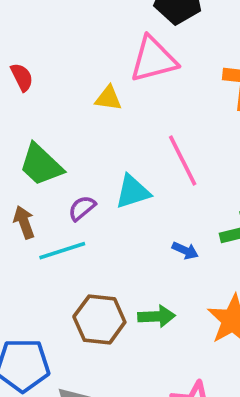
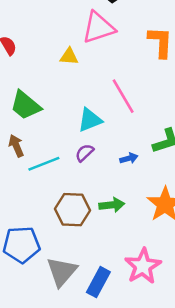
purple semicircle: (82, 208) -> (85, 153), moved
blue arrow: (185, 251) -> (129, 158), turned -36

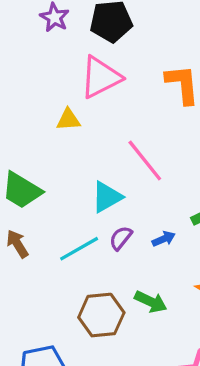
purple semicircle: (85, 153) -> (121, 238), moved
cyan line: (44, 164) -> (79, 249), moved
green arrow: (112, 205) -> (151, 302), turned 40

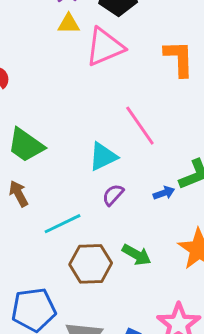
yellow triangle: (68, 120) -> (69, 24), moved
blue arrow: (164, 239) -> (164, 193), moved
cyan line: (79, 249) -> (62, 224), moved

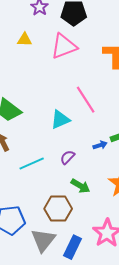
yellow triangle: (69, 24) -> (25, 40), moved
purple semicircle: (113, 195) -> (67, 157), moved
brown hexagon: (91, 264) -> (58, 209), moved

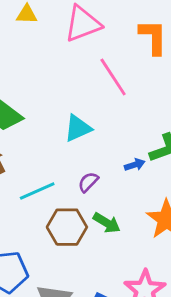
pink line: (86, 100) -> (113, 77), moved
brown hexagon: (58, 209) -> (67, 227), moved

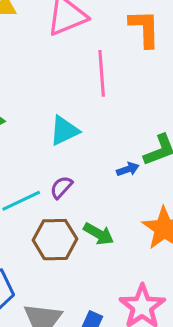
pink line: (113, 77) -> (102, 73), turned 30
purple semicircle: (88, 182) -> (61, 187), moved

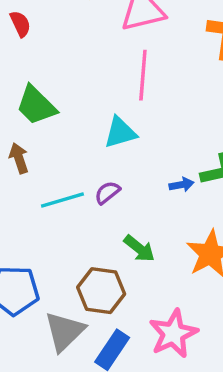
pink line: (102, 73) -> (143, 75), moved
brown hexagon: (55, 240) -> (101, 291), moved

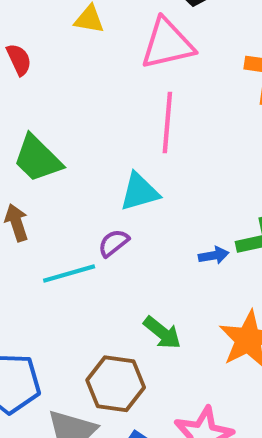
purple semicircle: (107, 193) -> (114, 243), moved

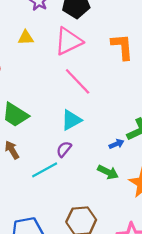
pink line: (167, 122) -> (78, 81), turned -36
green arrow: (162, 333) -> (108, 172), moved

